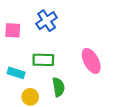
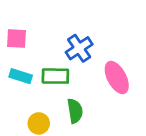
blue cross: (47, 21) -> (79, 48), moved
cyan rectangle: (16, 73) -> (21, 76), moved

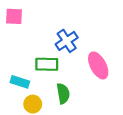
pink square: (16, 39) -> (14, 16), moved
cyan rectangle: (21, 76) -> (20, 82), moved

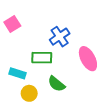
pink square: (14, 16) -> (12, 24), moved, turned -35
green semicircle: (63, 94) -> (56, 84), turned 138

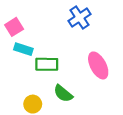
blue cross: (60, 37) -> (79, 18), moved
cyan rectangle: (18, 73) -> (23, 49), moved

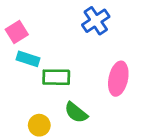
pink ellipse: (98, 65) -> (118, 79), turned 40

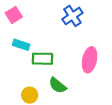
pink square: (17, 32) -> (14, 15), moved

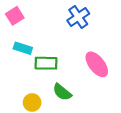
pink ellipse: (90, 60) -> (97, 64), turned -50

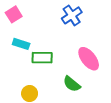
green semicircle: (62, 92) -> (72, 84), moved

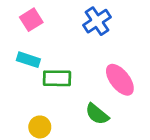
pink square: (14, 14) -> (31, 20), moved

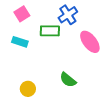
green rectangle: (57, 78) -> (50, 31), moved
pink ellipse: (120, 80) -> (90, 42), moved

